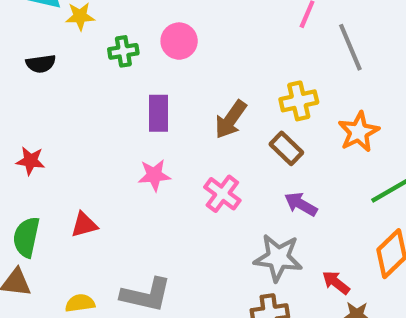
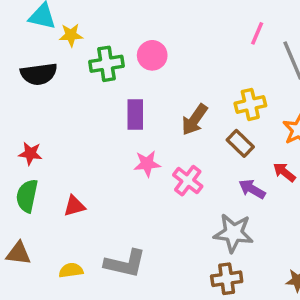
green cross: (123, 51) -> (107, 64), size x1.4
black semicircle: (41, 64) -> (39, 74), size x1.5
pink star: (154, 175) -> (147, 164), moved
green semicircle: (26, 237) -> (27, 196), moved
red arrow: (336, 282) -> (284, 172), moved

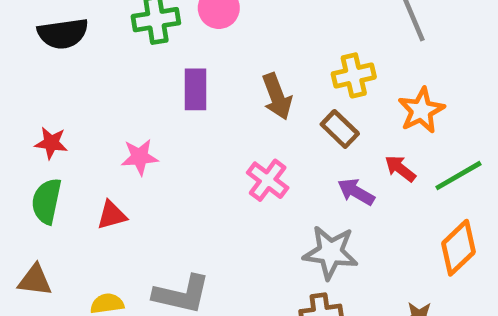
brown arrow: (195, 120) -> (277, 96), turned -56
pink star: (147, 164) -> (140, 157), moved

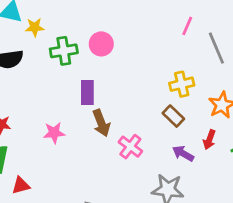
brown arrow: (277, 96) -> (101, 123), moved
red arrow: (400, 169) -> (209, 140), turned -108
red triangle: (112, 215) -> (21, 185), moved

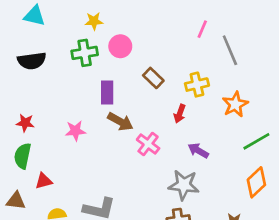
yellow star: (35, 27) -> (94, 21), moved
brown rectangle: (173, 116) -> (153, 78), moved
brown arrow: (101, 123) -> (120, 122), turned -40
red arrow: (209, 140) -> (180, 114), moved

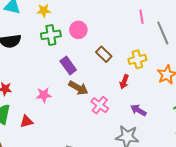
yellow star: (94, 21) -> (44, 11), moved
pink line: (202, 29) -> (141, 17), turned -32
purple rectangle: (107, 92) -> (68, 65), turned -36
red triangle: (44, 181) -> (26, 121), moved

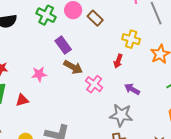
green cross: (51, 35) -> (46, 15), turned 36
brown rectangle: (104, 54) -> (95, 18), moved
yellow cross: (137, 59) -> (131, 39), turned 30

